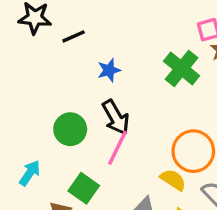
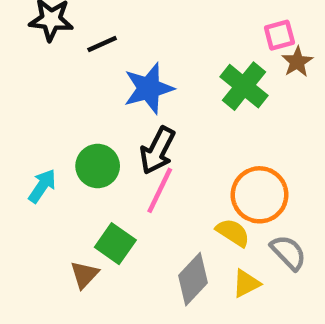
blue star: (109, 70) -> (149, 88), size x1.6
black arrow: (116, 117) -> (157, 150), turned 57
cyan arrow: (30, 173) -> (42, 186), moved

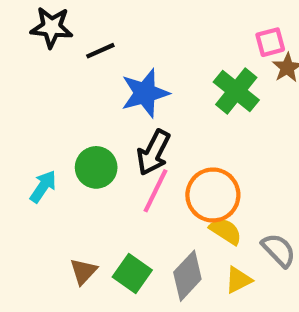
orange circle: (260, 195) -> (213, 195), moved
green square: (115, 244) -> (132, 274), moved

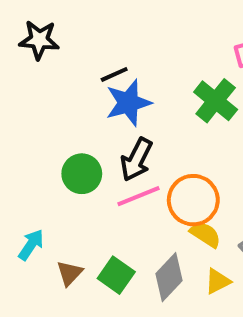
black line: (100, 51) -> (114, 74), moved
cyan arrow: (43, 187) -> (31, 245), moved
pink line: (156, 191) -> (139, 196), turned 42

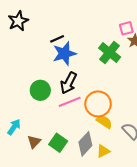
black star: (39, 40) -> (18, 21), turned -30
yellow triangle: (218, 281) -> (103, 151), moved

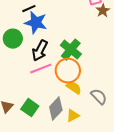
green cross: (110, 52) -> (71, 50), moved
blue star: (64, 54) -> (36, 23), turned 30
green circle: (40, 90) -> (13, 39), moved

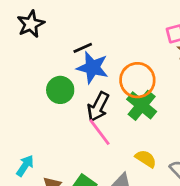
pink line: (41, 69) -> (99, 132), turned 75
orange circle: (68, 71) -> (137, 80), moved

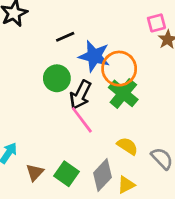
blue star: (92, 67) -> (94, 56), moved
green circle: (60, 90) -> (57, 78), moved

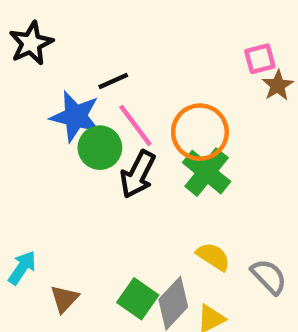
blue star: (94, 56) -> (75, 117), moved
pink line: (82, 120) -> (135, 125), moved
green square: (67, 174) -> (138, 299), moved

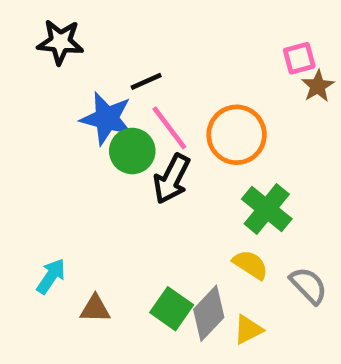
black star: (31, 43) -> (60, 42), turned 30
green cross: (207, 172) -> (267, 209), moved
brown triangle: (64, 299) -> (95, 309), turned 48

